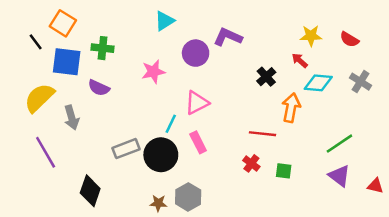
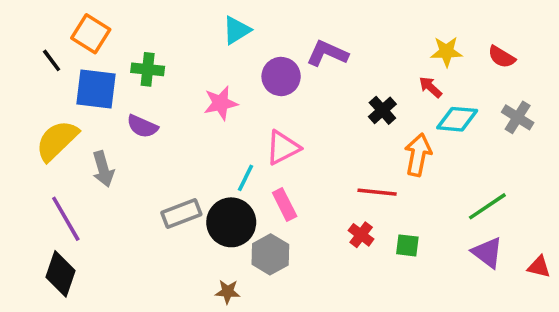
black diamond: (90, 191) -> (60, 274), moved
gray hexagon: (188, 197) -> (270, 254), moved

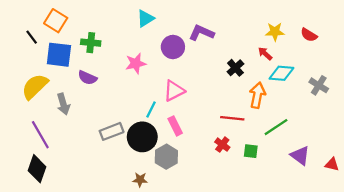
gray cross: (518, 117) -> (319, 85), moved
green line: (487, 206) -> (276, 127), moved

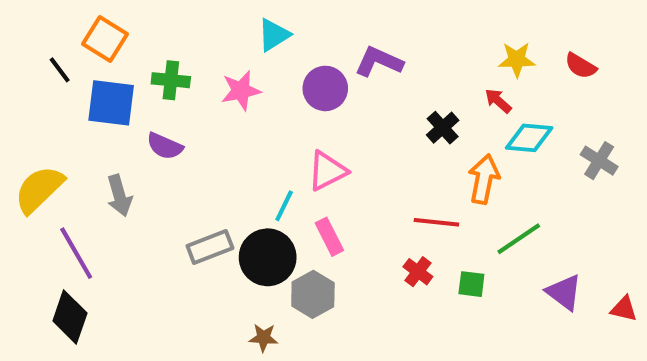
pink star: (136, 63) -> (241, 91), moved
yellow semicircle: (35, 86) -> (39, 189), moved

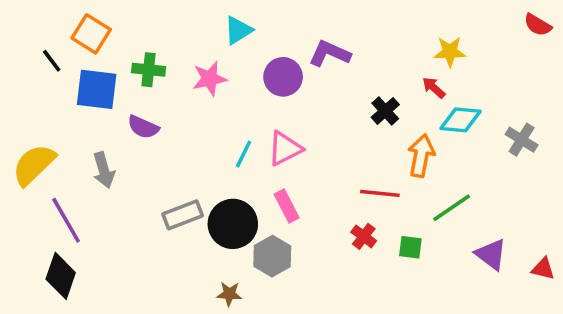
red semicircle: (581, 66) -> (538, 25), moved
cyan line: (284, 206) -> (244, 154), moved

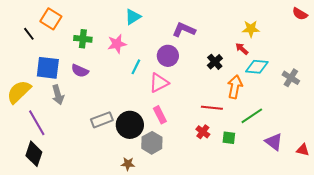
purple circle: (283, 77) -> (168, 56), moved
blue square: (97, 89) -> (48, 68), moved
cyan line: (244, 154) -> (136, 67), moved

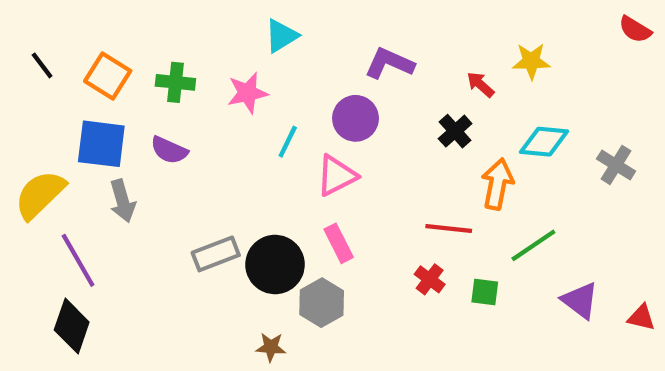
orange square: (51, 19) -> (108, 76), moved
black line: (29, 34) -> (42, 65), moved
red arrow: (242, 49) -> (480, 84), moved

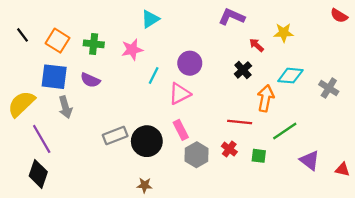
purple L-shape: (389, 63) -> (232, 17), moved
gray hexagon: (322, 303) -> (197, 155), moved

